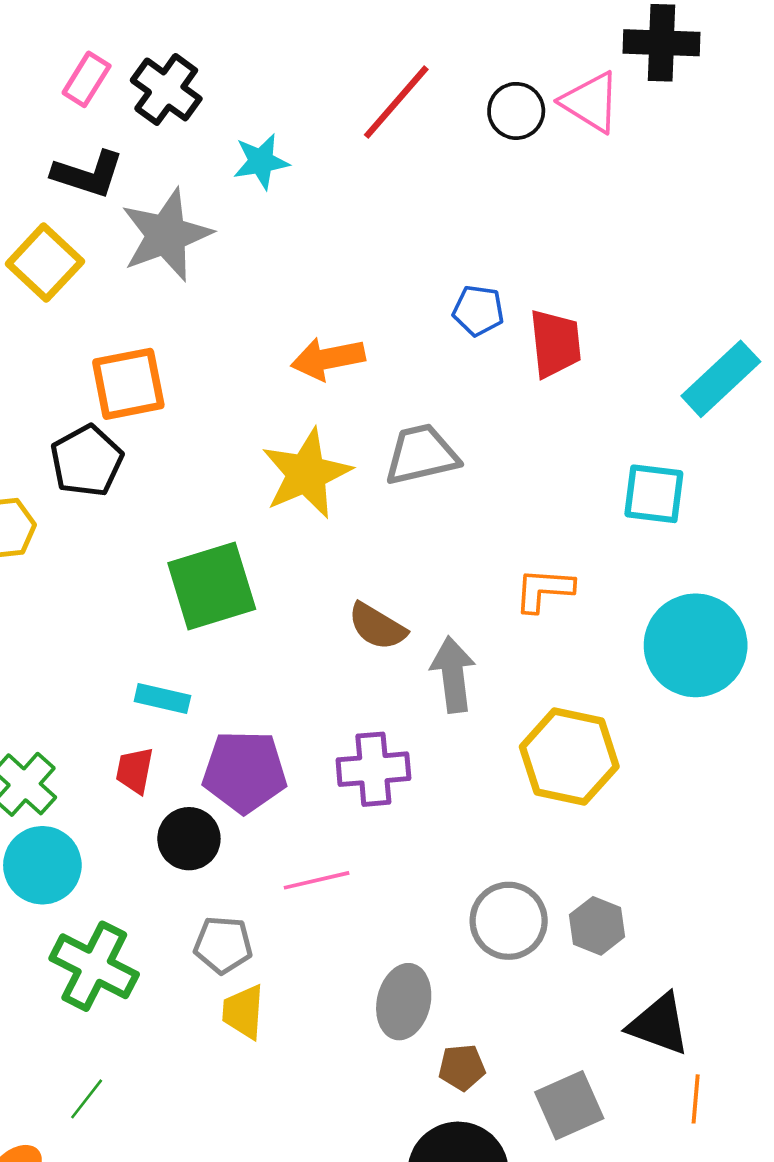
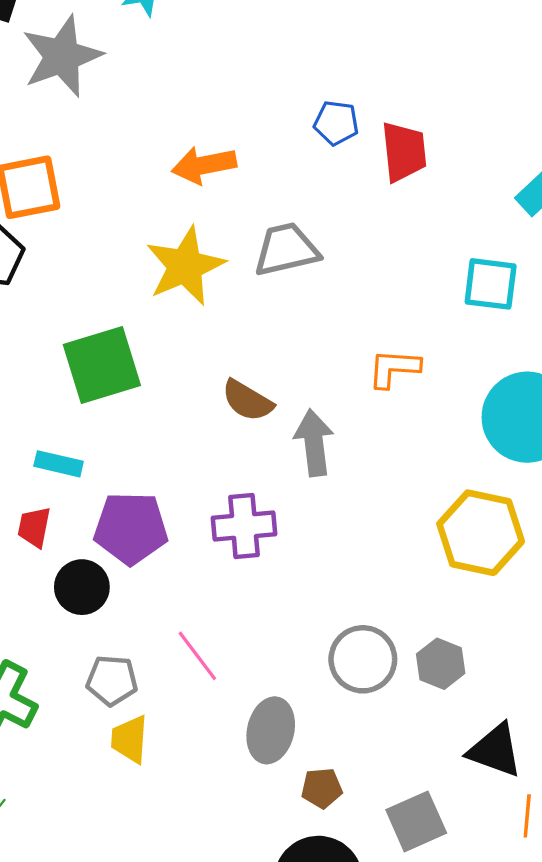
yellow hexagon: (569, 757) -> (481, 533), moved
pink line: (317, 880) -> (197, 656), moved, turned 66

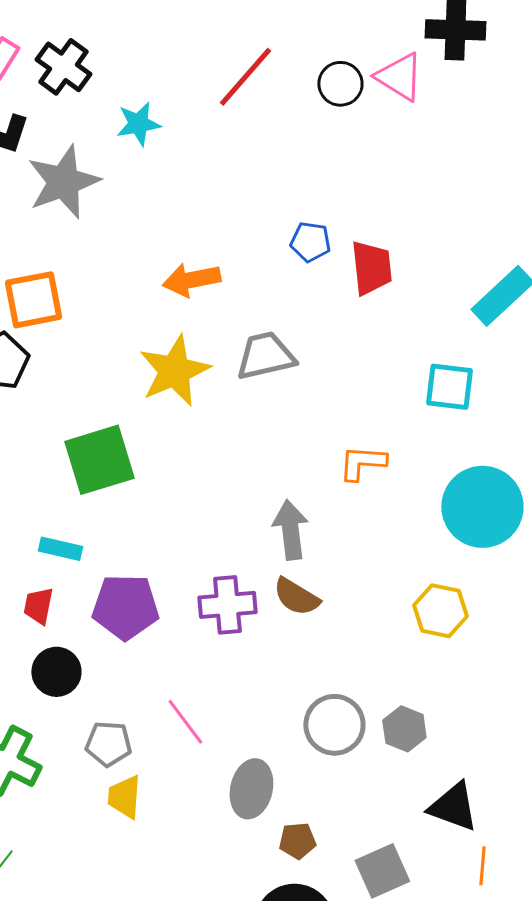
brown semicircle: (247, 401) -> (296, 597), moved
yellow hexagon: (481, 533) -> (440, 611), size x0.7
black circle: (82, 587) -> (56, 672), moved

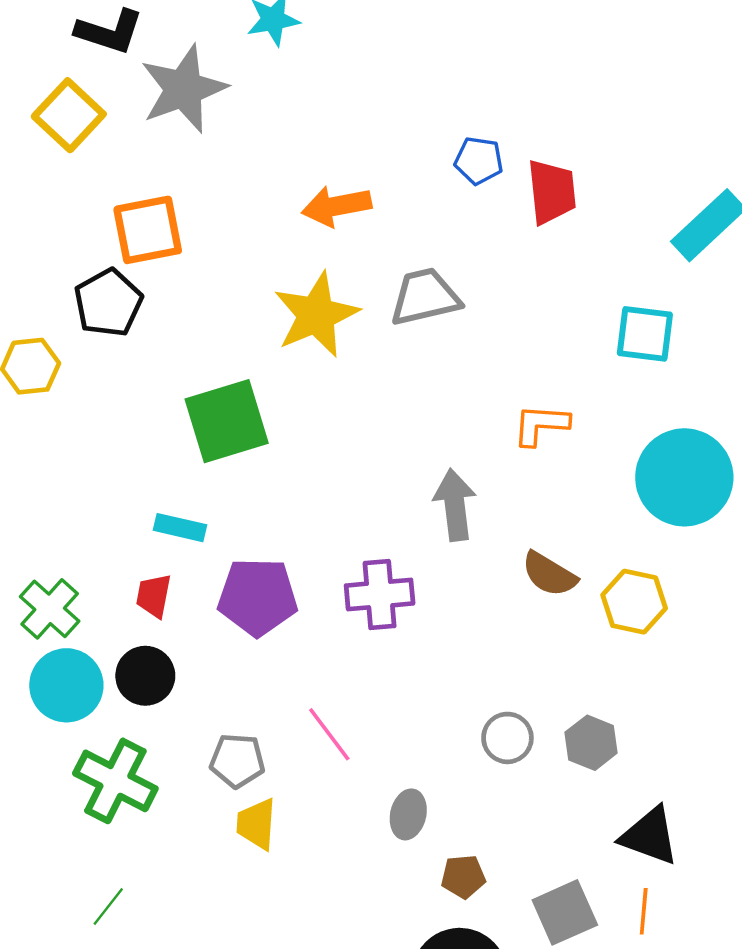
brown semicircle: (296, 597) -> (549, 574), moved
black circle: (56, 672) -> (145, 676), moved
gray circle: (334, 725) -> (507, 738), size x0.7
gray ellipse: (251, 789) -> (408, 814), size x0.7
orange line: (482, 866) -> (644, 911), moved

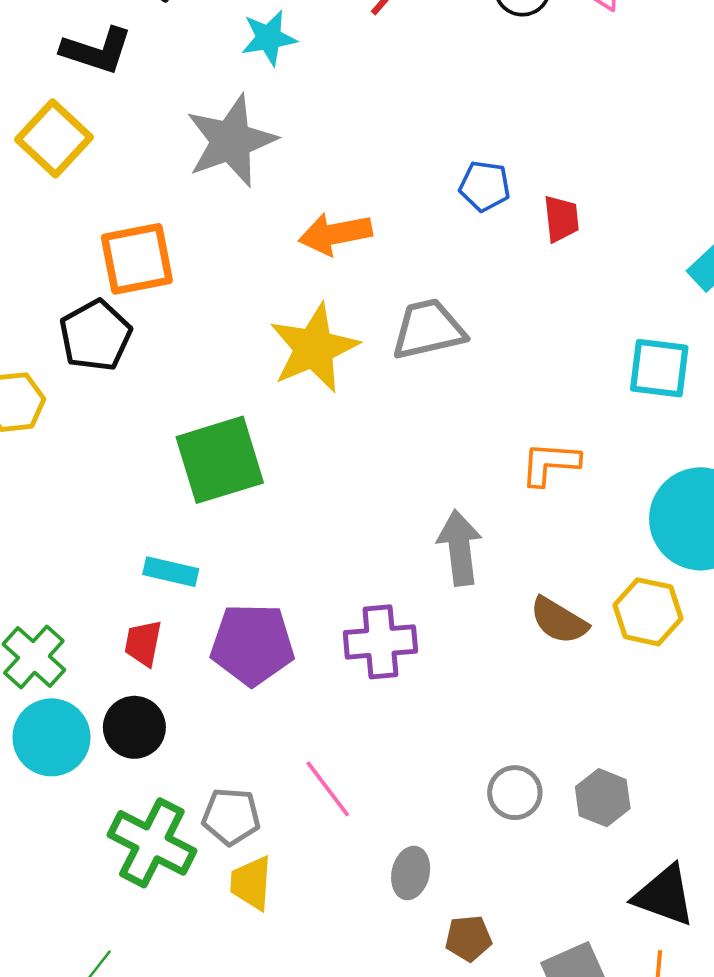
gray star: (184, 89) -> (231, 141), moved
red trapezoid: (552, 192) -> (561, 219), size x0.7
yellow hexagon: (634, 602) -> (648, 612), moved
green cross: (115, 781) -> (152, 843), moved

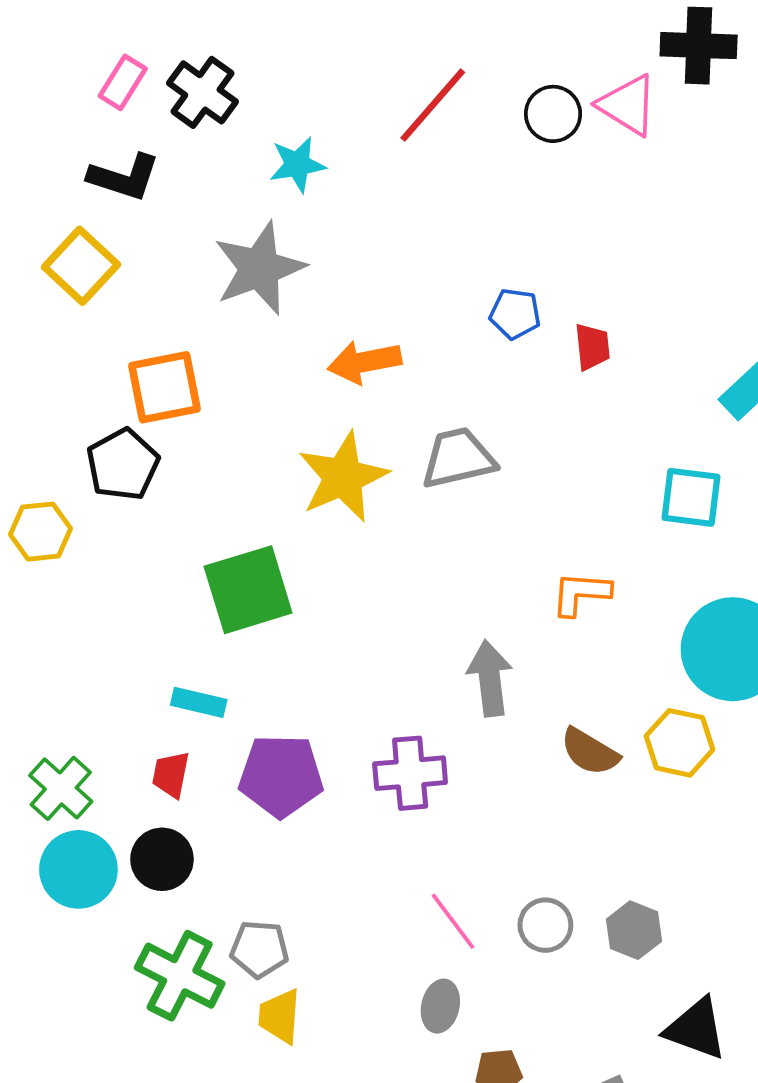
pink line: (328, 789) -> (453, 921), moved

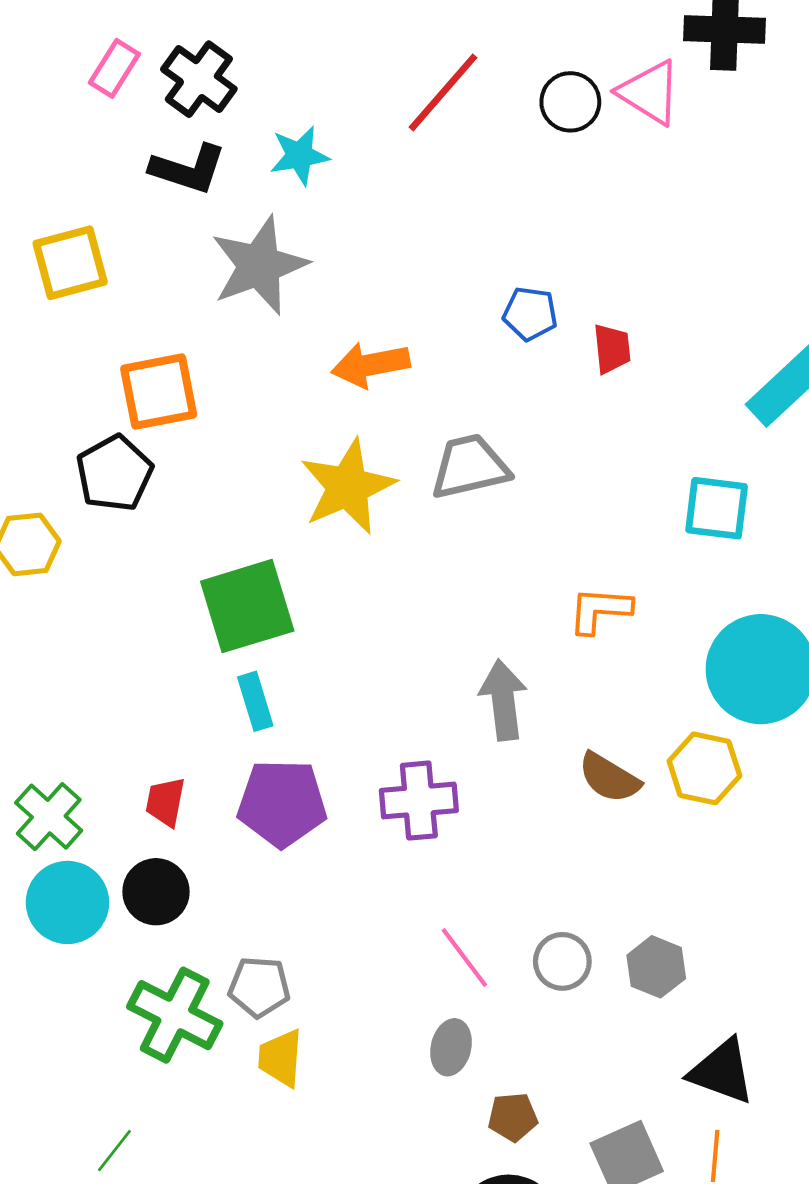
black L-shape: (124, 177) -> (188, 169), moved
yellow square: (81, 266) -> (70, 263), turned 32
cyan rectangle: (199, 702) -> (255, 701), moved, turned 60

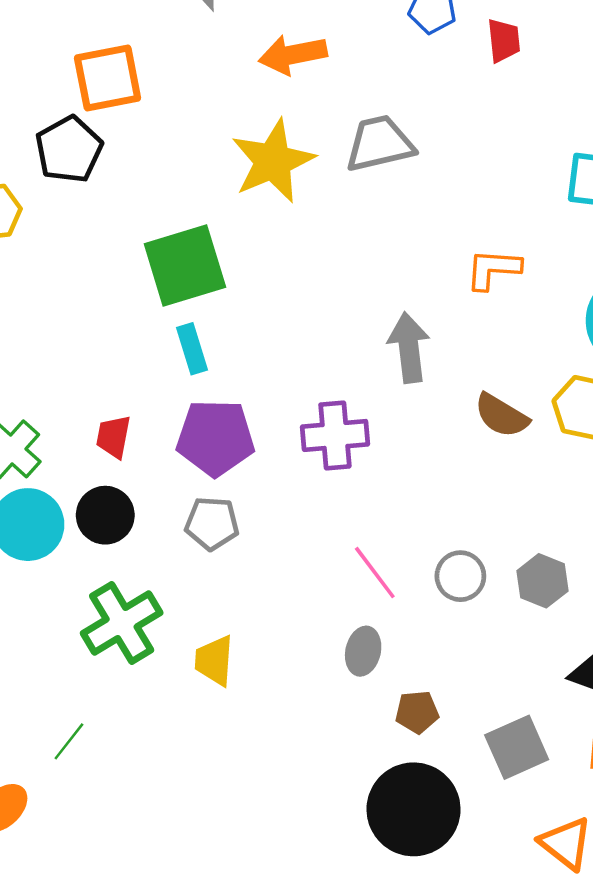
gray pentagon: (259, 987) -> (212, 523), moved
green cross: (175, 1015) -> (122, 623), turned 32

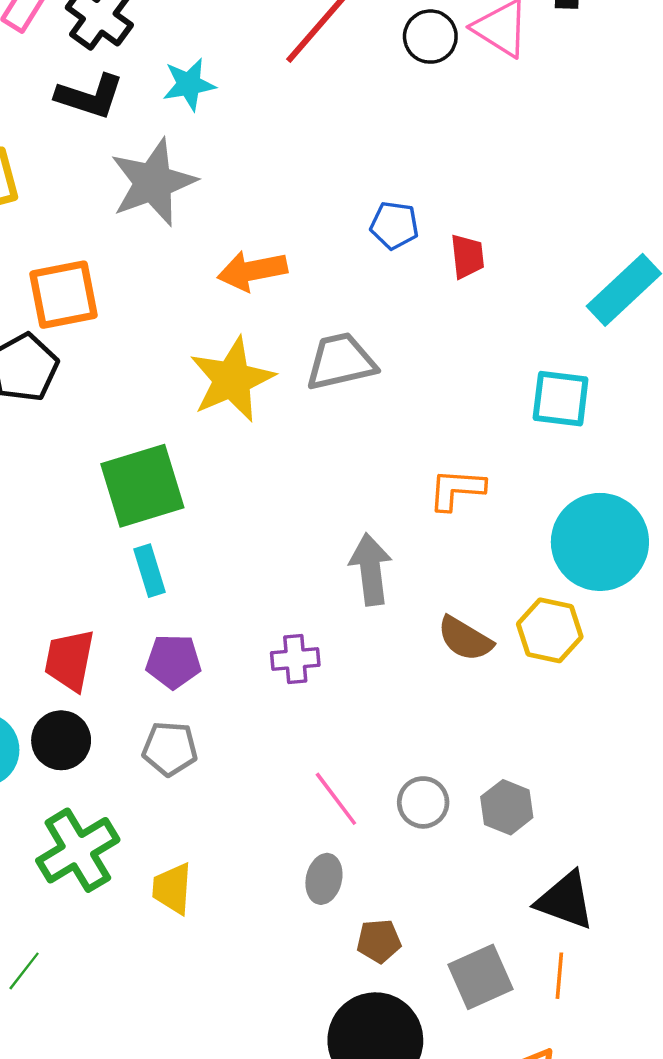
purple cross: (335, 435) -> (295, 659), size x0.7
red trapezoid: (113, 437) -> (69, 660), size x1.4
purple pentagon: (215, 438) -> (173, 661), size x0.7

